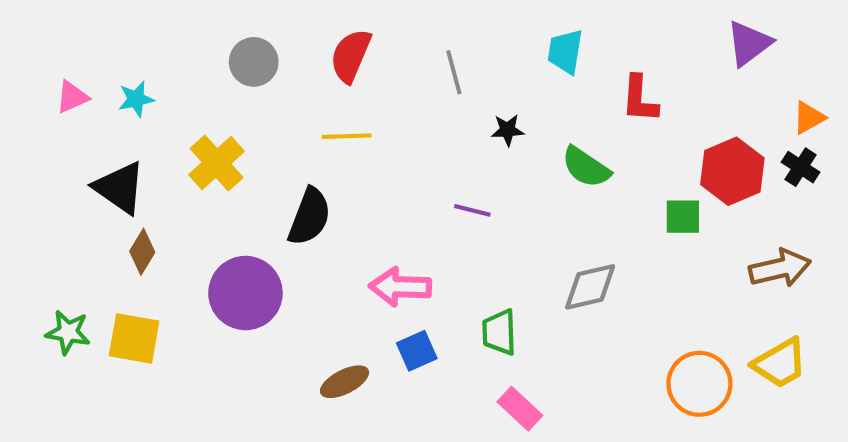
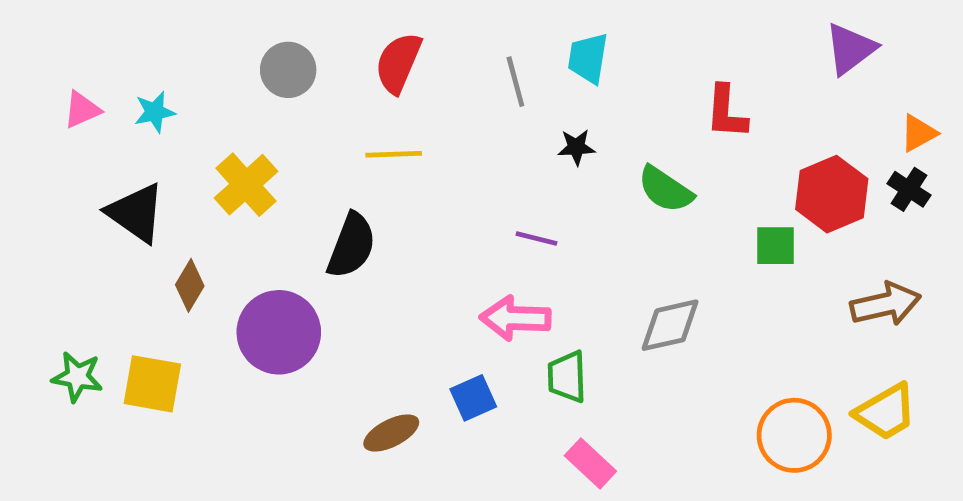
cyan trapezoid: (565, 52) -> (588, 58), moved
brown diamond: (142, 252) -> (190, 285), moved
pink arrow: (400, 287) -> (515, 318), moved

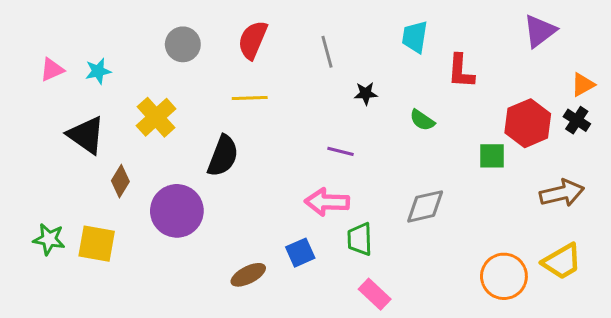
cyan trapezoid: (588, 58) -> (415, 37), moved
green semicircle: (665, 189) -> (422, 120), size x0.7

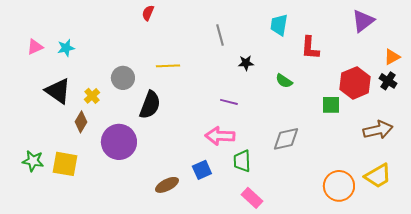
red semicircle: (253, 40) -> (148, 13), moved, size x0.6
gray circle: (183, 44) -> (123, 78), moved
yellow cross: (156, 117) -> (92, 96), moved, size x0.6

